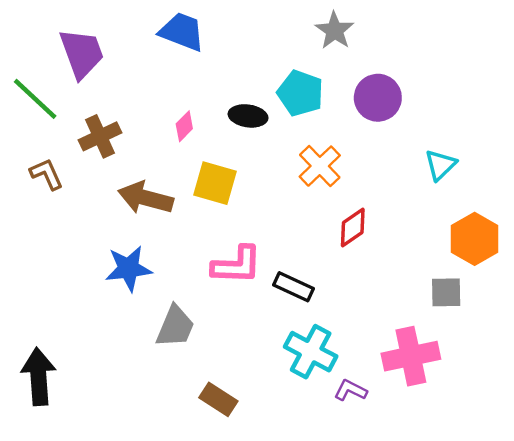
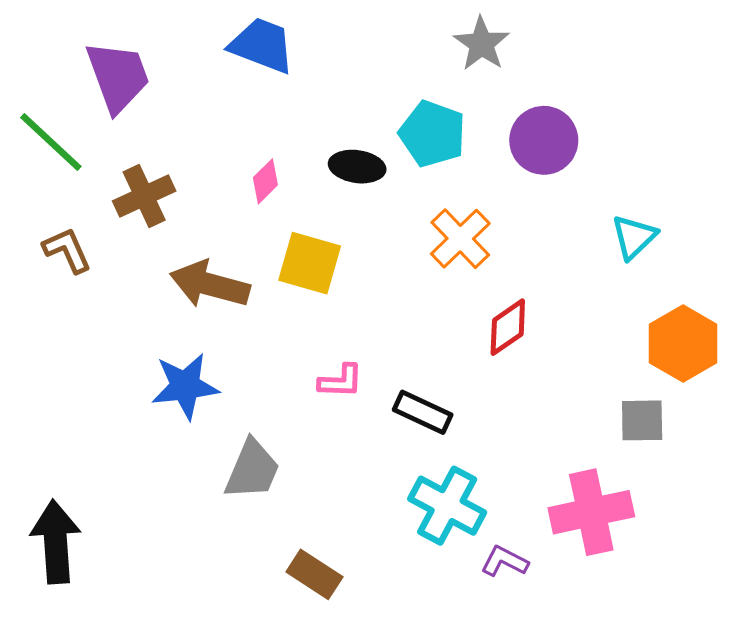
pink L-shape: (237, 265) -> (341, 381), size x0.6

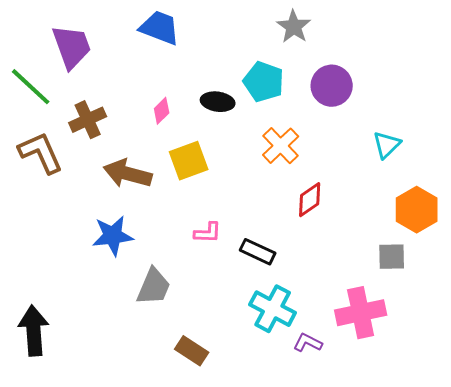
brown L-shape: (67, 250) -> (41, 153), size x1.5
yellow square: (310, 263) -> (189, 161), turned -36

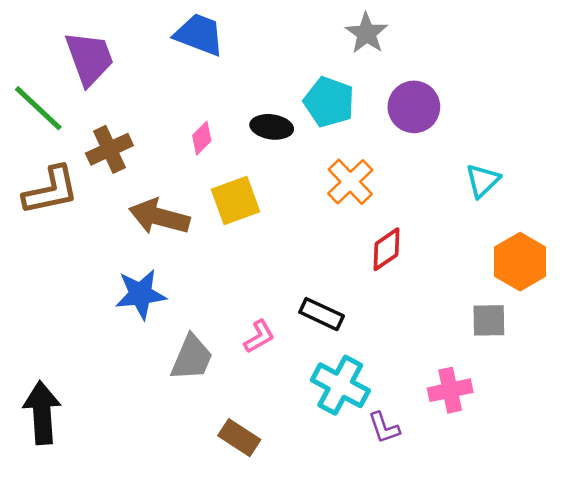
brown L-shape: (41, 153) -> (51, 191), turned 102
pink L-shape: (208, 233) -> (259, 337), moved, turned -32
pink cross: (361, 313) -> (450, 390), size x0.7
purple L-shape: (308, 343) -> (384, 428), turned -136

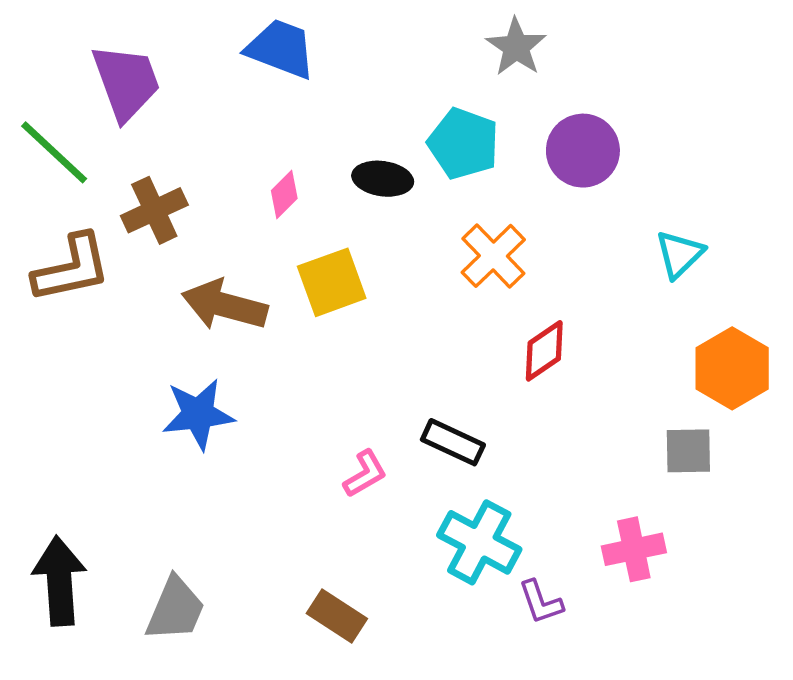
gray trapezoid: (192, 358) -> (175, 609), moved

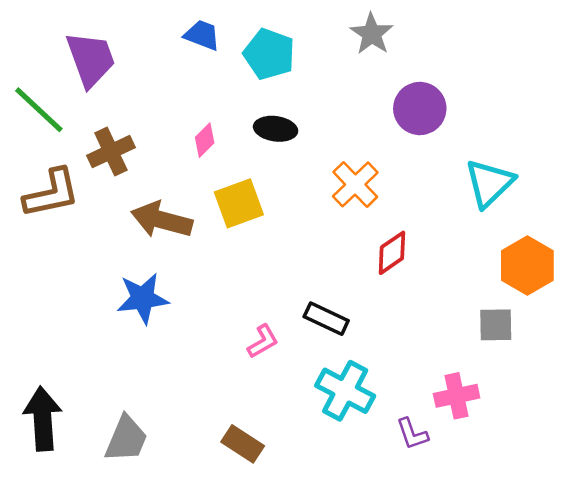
blue trapezoid: (281, 49) -> (202, 35), size x0.7
cyan pentagon: (463, 144) -> (269, 54), moved
cyan triangle: (680, 254) -> (489, 183), size x1.4
purple L-shape: (541, 602) -> (412, 434), moved

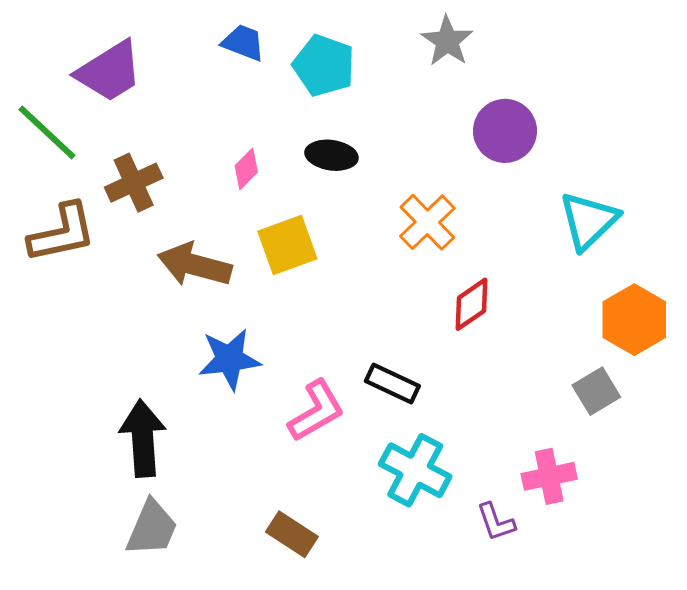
purple trapezoid: (91, 59) -> (109, 72), turned 78
blue star: (143, 298) -> (230, 359), moved
gray square: (496, 325) -> (596, 391), turned -30
pink L-shape: (263, 341) -> (316, 411), size x1.5
black arrow: (43, 419) -> (143, 438), moved

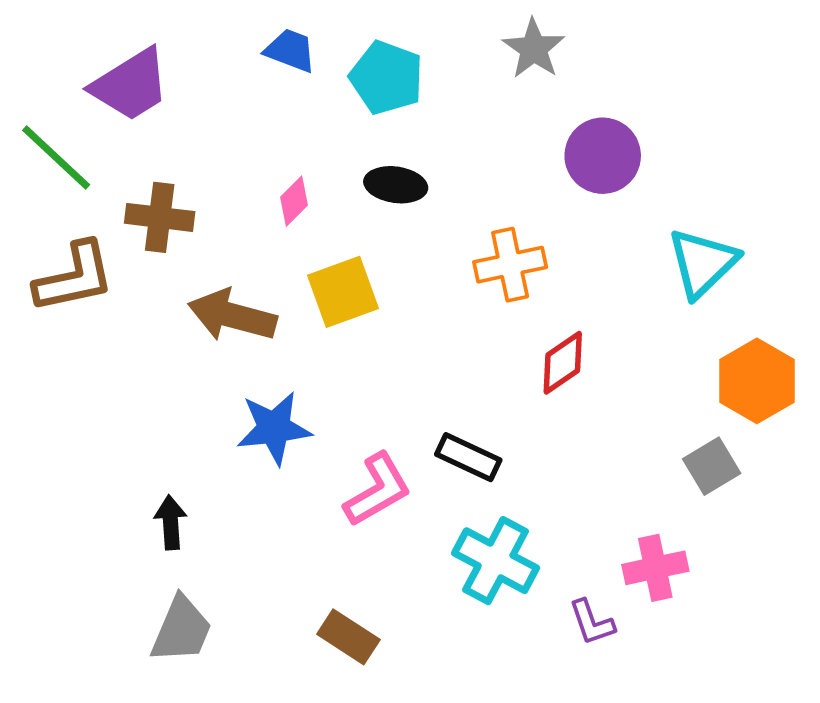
brown cross: (134, 183) -> (160, 217), turned 32
orange cross: (427, 222) -> (510, 265), turned 32
black arrow: (143, 438) -> (171, 522), size x0.6

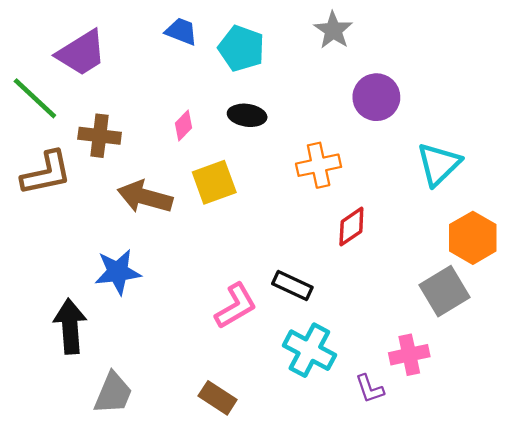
blue star: (274, 428) -> (118, 272), moved
gray square: (712, 466) -> (444, 291), size x1.4
black arrow: (171, 522) -> (70, 326), moved, size x1.6

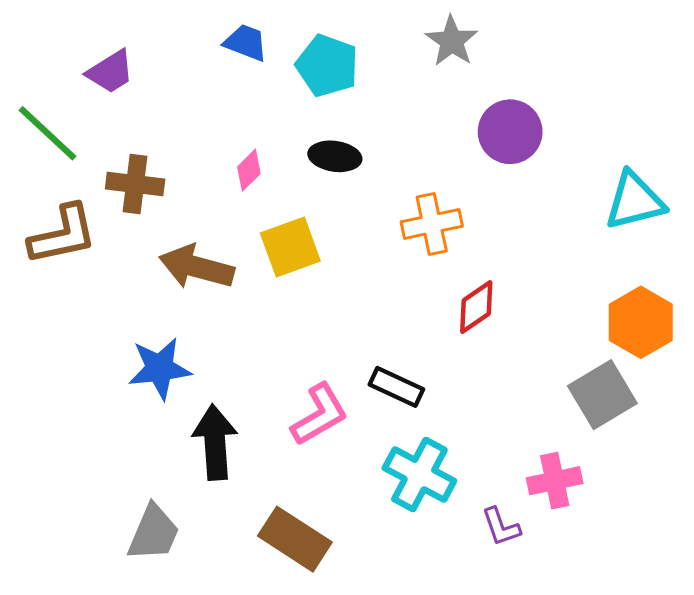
purple trapezoid: (81, 53) -> (110, 72), size x0.7
cyan triangle: (439, 164) -> (635, 201), moved, turned 30
black arrow: (70, 326) -> (215, 442), moved
brown rectangle: (218, 398) -> (295, 539), size x1.4

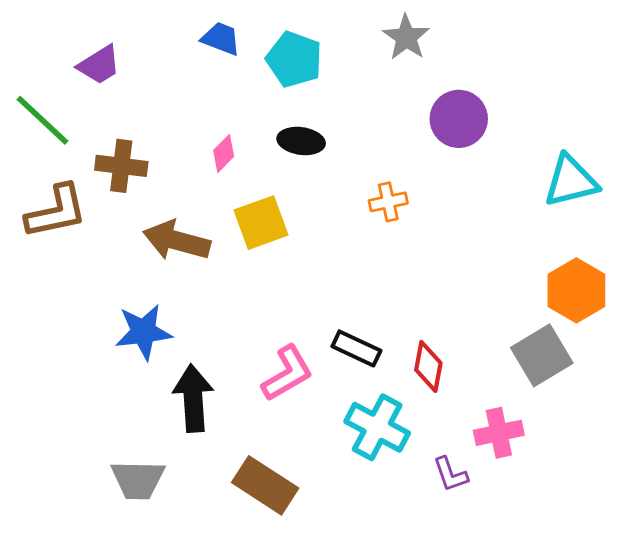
orange cross: (432, 224) -> (388, 202), size x0.7
red diamond: (476, 307) -> (428, 366), moved, turned -45
gray trapezoid: (153, 533) -> (138, 480), turned 68

